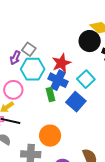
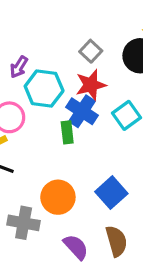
gray square: (29, 49) -> (91, 51), moved
blue square: (76, 102) -> (111, 193), moved

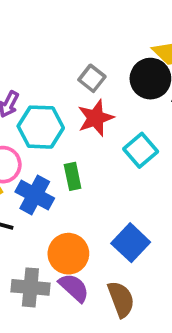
blue cross: (82, 111) -> (35, 195), moved
brown semicircle: (116, 241) -> (121, 299), moved
purple semicircle: (76, 247) -> (74, 288), moved

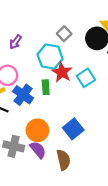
red star: (96, 118) -> (62, 72), moved, turned -30
cyan hexagon: (41, 127) -> (50, 57), moved

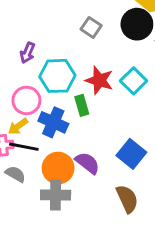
cyan hexagon: (50, 57) -> (57, 76), moved
orange circle: (37, 130) -> (58, 168), moved
purple semicircle: (38, 150) -> (87, 163), moved

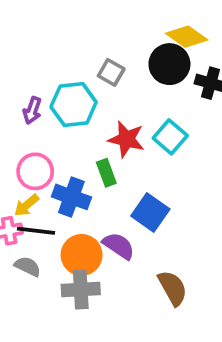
cyan hexagon: (57, 76) -> (74, 105), moved
blue square: (131, 154) -> (150, 213), moved

